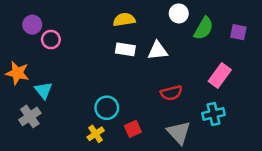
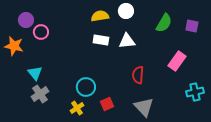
white circle: (179, 13) -> (126, 11), moved
orange star: (17, 73) -> (14, 46), moved
red semicircle: (171, 93) -> (138, 75), turned 108
cyan cross: (214, 114) -> (195, 92), moved
gray cross: (30, 116) -> (40, 94), moved

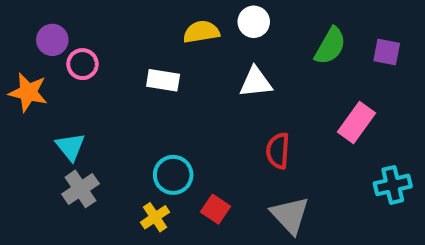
white rectangle: (101, 40) -> (163, 80), moved
red square: (107, 104) -> (215, 209), turned -32

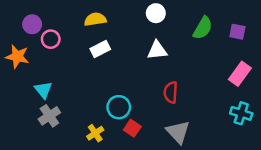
yellow semicircle: (201, 32) -> (95, 19), moved
white rectangle: (163, 80) -> (100, 49), turned -36
pink rectangle: (356, 122) -> (240, 74), moved
cyan circle: (173, 175) -> (119, 107), moved
cyan cross: (393, 185) -> (241, 113), turned 30

